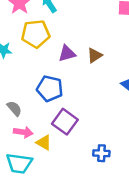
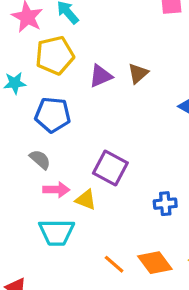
blue pentagon: (50, 89) -> (53, 115), moved

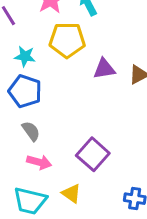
blue pentagon: (53, 115) -> (25, 91), moved
yellow triangle: (86, 200) -> (71, 193), moved

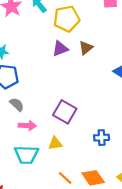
yellow pentagon: (67, 40) -> (67, 19), moved
yellow triangle: (71, 193) -> (55, 143), turned -32

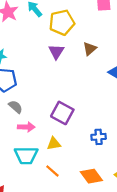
brown triangle: (86, 48) -> (90, 49), moved
purple triangle: (60, 49) -> (56, 52), turned -35
orange line: (65, 178) -> (52, 171), moved

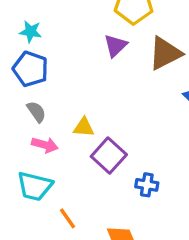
brown triangle: (90, 49) -> (165, 53), size x1.6
purple square: (62, 113) -> (109, 155), moved
yellow triangle: (54, 144) -> (84, 127), moved

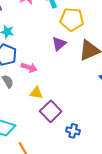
pink arrow: (45, 145) -> (29, 68), moved

